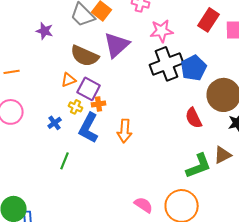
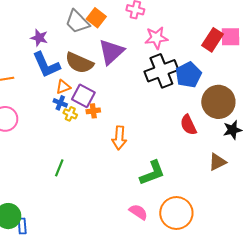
red rectangle: (209, 20) -> (212, 40), moved
blue cross: (55, 123) -> (60, 103), moved, turned -32
blue L-shape: (89, 128) -> (46, 65), moved, turned -52
green L-shape: (199, 166) -> (152, 173), moved

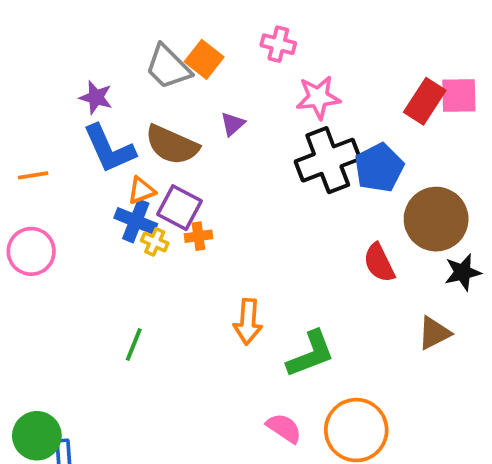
purple triangle: (111, 52) -> (233, 124), size x0.5
blue cross: (60, 103) -> (136, 221), size x1.5
orange arrow: (119, 138) -> (248, 322), moved

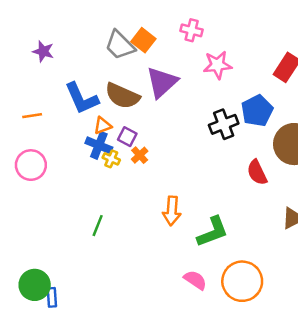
purple star: (96, 97) -> (43, 51), moved
purple triangle: (233, 124) -> (162, 82), size x2.0
black cross: (328, 160) -> (224, 124), moved, size x0.7
purple square: (179, 208) -> (127, 137), size x0.7
orange cross: (198, 236) -> (140, 155), turned -35

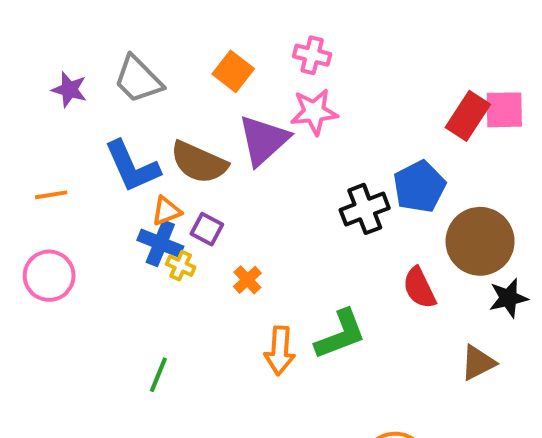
gray trapezoid: (120, 45) -> (138, 79), moved
pink star: (218, 65) -> (314, 112), moved
orange cross: (140, 155) -> (247, 280), moved
green L-shape: (213, 232) -> (340, 334), moved

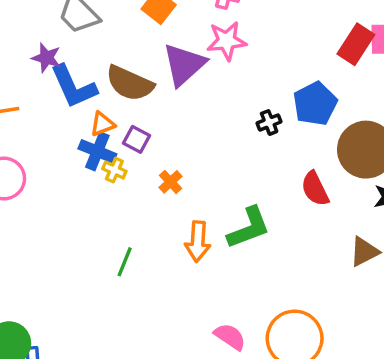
purple star: (69, 90) -> (46, 58), moved
black cross: (365, 209) -> (269, 122), size x0.6
green line: (158, 375) -> (125, 262), moved

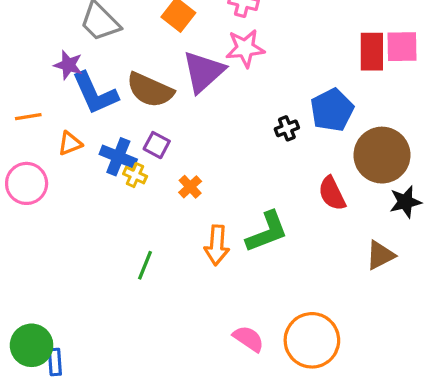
red rectangle: (356, 44) -> (372, 52), turned -33
orange triangle: (102, 124) -> (70, 143), moved

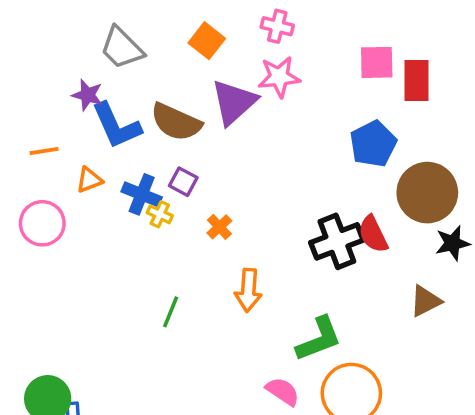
pink square: (402, 47) -> (377, 62), moved
black cross: (287, 128) -> (337, 241), moved, size x2.0
green L-shape: (267, 232) -> (319, 339), moved

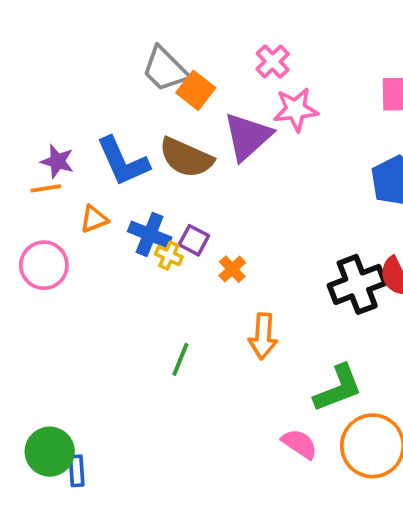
pink cross: (277, 26) -> (273, 61), moved, turned 32
orange square: (207, 41) -> (196, 90), moved
gray trapezoid: (122, 48) -> (165, 69), moved
purple star: (87, 95) -> (57, 161), moved
purple square: (183, 182) -> (194, 240), moved

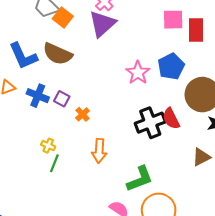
pink star: (296, 110) -> (138, 73), moved, turned -30
purple triangle: (248, 136) -> (102, 24), moved
yellow cross: (169, 256) -> (48, 146), moved

